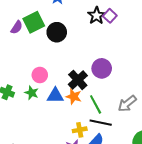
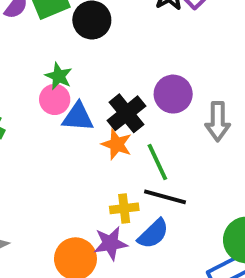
green star: (32, 93) -> (59, 76), moved
blue triangle: (55, 96) -> (78, 117), moved
gray arrow: (127, 104) -> (218, 121), moved, turned -54

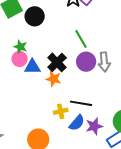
purple circle: (173, 94) -> (86, 62), moved
green line: (157, 162) -> (81, 39), moved
purple star: (110, 243) -> (94, 126), moved

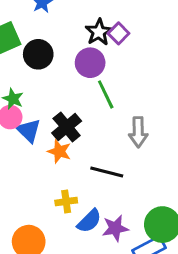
purple circle: (86, 62) -> (90, 63), moved
blue triangle: (32, 67) -> (29, 131), turned 42
black line: (81, 103) -> (107, 172), moved

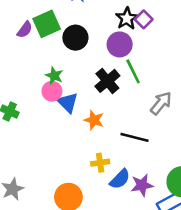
black cross: (67, 127) -> (107, 81), moved
gray arrow: (138, 132) -> (161, 103), turned -140

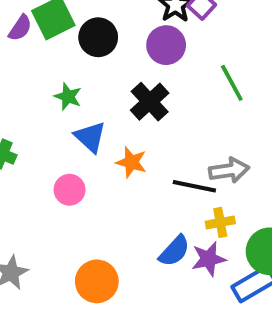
green line: (133, 71) -> (232, 83), moved
pink circle: (52, 91) -> (70, 190), moved
gray arrow: (161, 103) -> (229, 170), moved, turned 45
yellow cross: (100, 163) -> (220, 222), moved

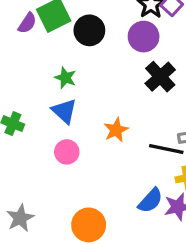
black cross: (150, 102) -> (160, 77), moved
blue triangle: (90, 137) -> (64, 111), moved
orange star: (131, 162) -> (116, 130), turned 30

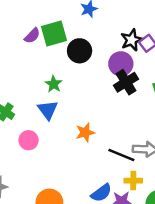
black cross: (160, 77) -> (126, 82), moved
pink circle: (67, 152) -> (29, 140), moved

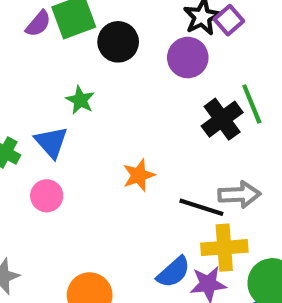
black cross: (126, 82) -> (222, 119), moved
blue triangle: (48, 110) -> (51, 142), moved
yellow cross: (133, 181) -> (224, 248), size x1.5

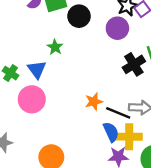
orange star: (139, 175) -> (94, 102), moved
pink circle: (47, 196) -> (32, 99), size x1.5
blue semicircle: (173, 272) -> (111, 132), moved, turned -78

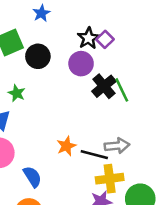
black cross: (134, 64) -> (104, 86), moved
blue semicircle: (111, 132) -> (32, 177), moved

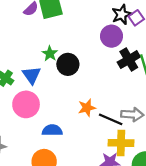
black circle: (38, 56) -> (68, 64), moved
blue semicircle: (32, 177) -> (52, 130), turned -66

